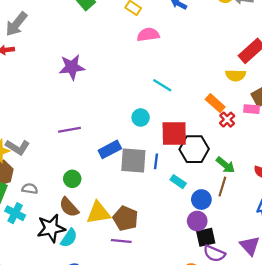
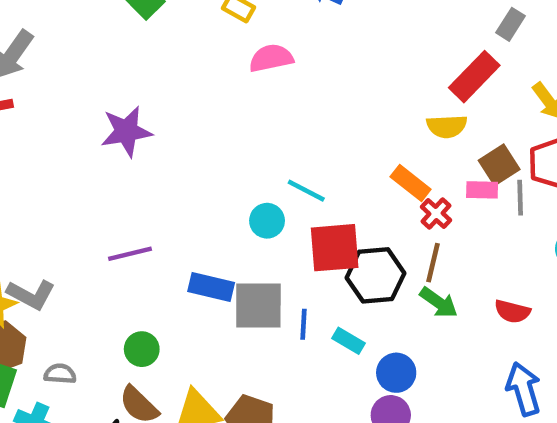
cyan line: (162, 85) -> (306, 191), moved
blue rectangle: (110, 149) -> (211, 287), turned 45
blue line: (156, 161) -> (303, 324), moved
brown line: (222, 187) -> (433, 263), moved

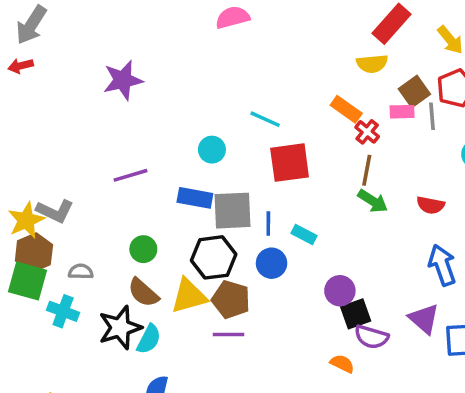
cyan circle: (267, 221) -> (212, 150), moved
black hexagon: (375, 275) -> (214, 257), moved
blue circle: (396, 373) -> (272, 263), moved

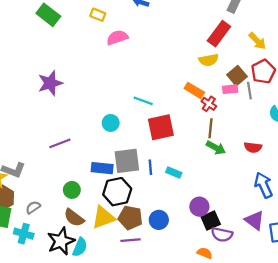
blue rectangle: (195, 198) -> (102, 168), moved
blue circle: (272, 263) -> (159, 220), moved
gray semicircle: (81, 272) -> (33, 207), turned -32

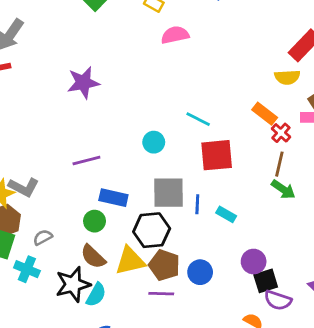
blue rectangle: (102, 168) -> (113, 198), moved

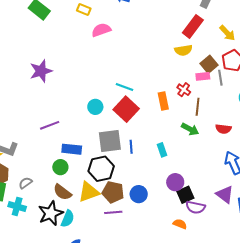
orange rectangle: (265, 114) -> (163, 101), moved, turned 48
red square: (217, 155) -> (126, 109), moved, turned -35
brown line: (279, 164) -> (198, 107), moved
cyan rectangle: (226, 214) -> (162, 150), moved, turned 48

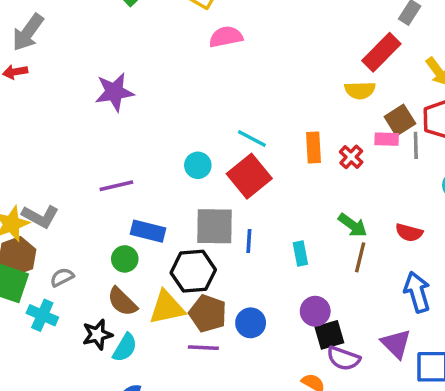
orange rectangle: (163, 101) -> (313, 148), moved
brown line: (198, 107) -> (360, 257), moved
black star: (51, 213) -> (97, 335), size x0.7

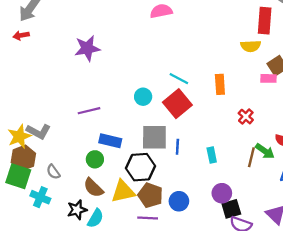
red rectangle: (381, 52) -> (265, 21), turned -40
red cross: (351, 157) -> (246, 117), moved
green arrow: (353, 225) -> (265, 151), moved
gray semicircle: (62, 277) -> (53, 172), turned -98

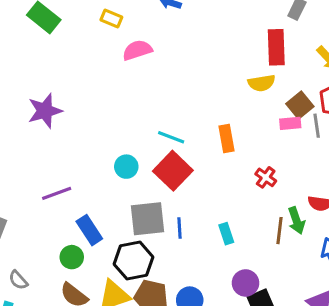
blue rectangle: (110, 141) -> (89, 230), turned 50
green arrow: (265, 151) -> (296, 221), turned 42

